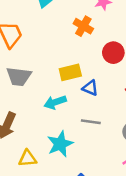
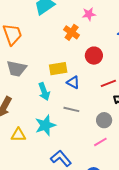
cyan arrow: (55, 102) -> (44, 92), turned -96

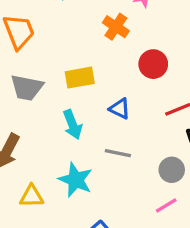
yellow rectangle: (58, 69) -> (80, 78), moved
cyan star: (45, 125) -> (76, 180), turned -30

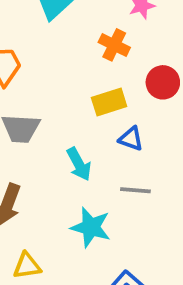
yellow rectangle: (80, 78) -> (109, 102), moved
yellow triangle: (32, 196) -> (27, 266), moved

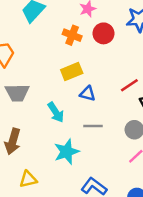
red circle: (163, 82) -> (104, 33), moved
cyan star: (91, 227) -> (67, 152), turned -30

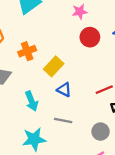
orange cross: (72, 35) -> (27, 51), moved, turned 36
yellow rectangle: (72, 71) -> (54, 66), turned -36

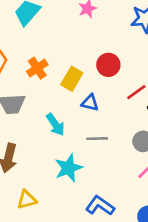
red circle: (90, 37) -> (108, 65), moved

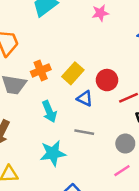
red circle: (108, 65) -> (107, 80), moved
orange cross: (37, 68) -> (41, 71), moved

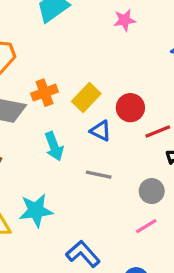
cyan star: (53, 153) -> (36, 211), moved

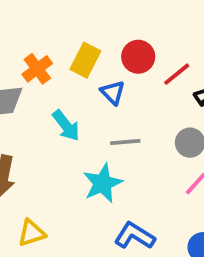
blue triangle: (101, 131) -> (113, 93), turned 35
cyan star: (36, 211) -> (103, 183), moved

